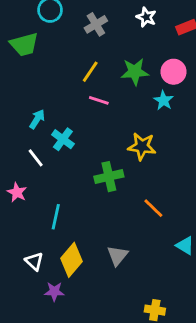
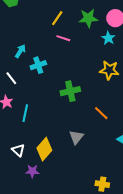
cyan cross: (63, 139) -> (38, 65), turned 35
yellow star: (142, 146) -> (109, 70), moved
white line: (36, 158) -> (11, 78), moved
cyan line: (56, 217) -> (25, 113), moved
gray triangle: (118, 256) -> (76, 137), moved

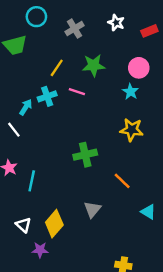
yellow line: (57, 18) -> (57, 68), moved
green star: (88, 18) -> (94, 65), moved
cyan cross: (38, 65) -> (47, 96), moved
white line: (11, 78) -> (14, 130), moved

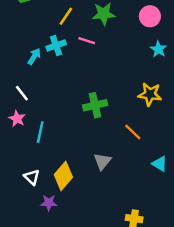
cyan star: (130, 92) -> (158, 49), moved
white line: (14, 130) -> (22, 93), moved
yellow star: (132, 130) -> (150, 94), moved

